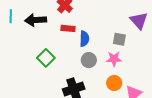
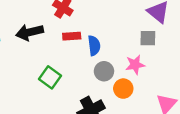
gray square: (119, 39) -> (148, 38), moved
orange circle: (114, 83) -> (123, 89), moved

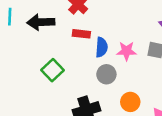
pink star: (135, 65) -> (126, 51), moved
orange circle: (123, 89) -> (130, 102), moved

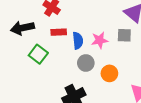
green square: (52, 70) -> (38, 54), moved
orange circle: (130, 102) -> (109, 73), moved

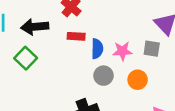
green square: (38, 54) -> (26, 58), moved
orange circle: (109, 73) -> (138, 80), moved

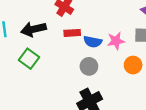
blue semicircle: (97, 49) -> (93, 42), turned 108
gray circle: (104, 76) -> (89, 66), moved

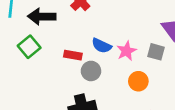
red rectangle: (72, 33) -> (73, 55), moved
pink star: (116, 41) -> (126, 51), turned -30

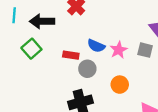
orange circle: (138, 81) -> (120, 85), moved

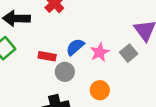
blue semicircle: (96, 46) -> (75, 47), turned 114
gray square: (145, 50) -> (129, 53), turned 35

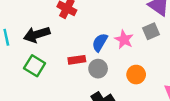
gray square: (129, 53) -> (151, 31), turned 35

